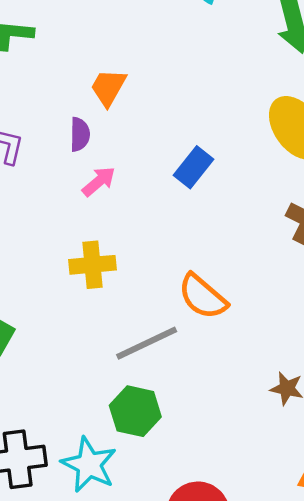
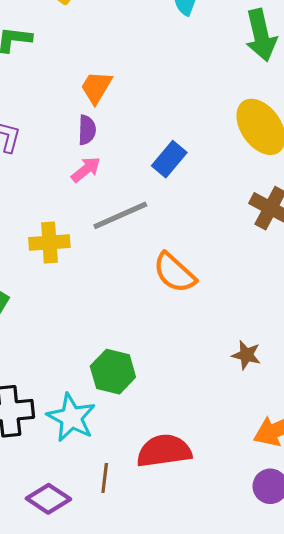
purple semicircle: (80, 134) -> (87, 130), moved
yellow cross: (92, 265) -> (49, 242), moved
gray line: (147, 343) -> (120, 215), moved

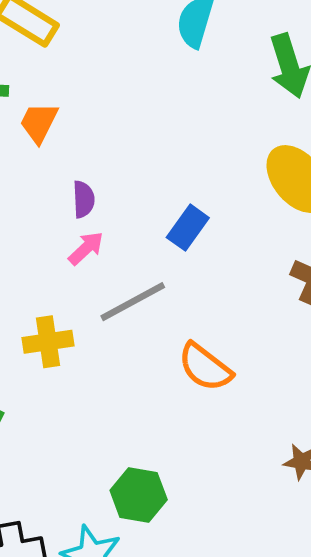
orange trapezoid: (96, 87) -> (39, 123), moved

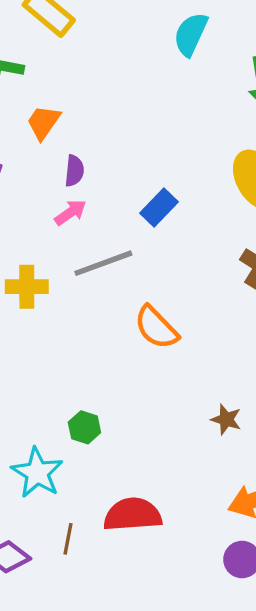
orange trapezoid: (39, 123) -> (43, 122), moved
green hexagon: (139, 495) -> (84, 427), size x0.7

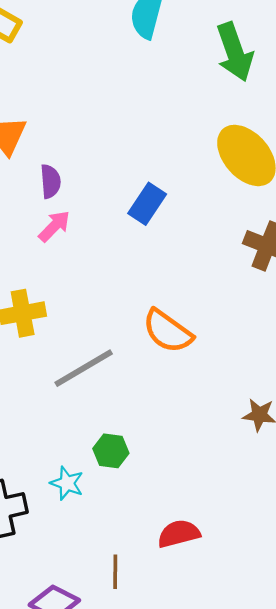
gray line: (103, 263) -> (84, 368), moved
cyan star: (37, 473) -> (67, 483), moved, size x0.6
red semicircle: (133, 515) -> (179, 534), size x0.7

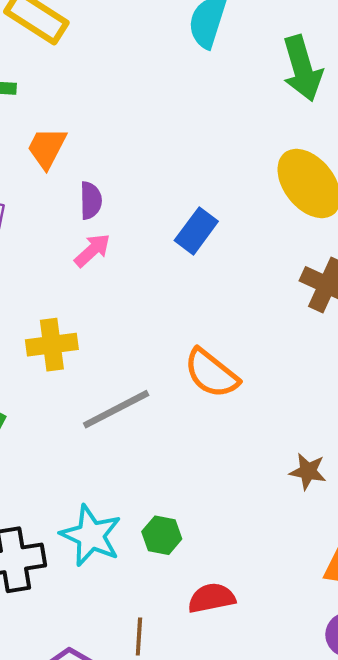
green hexagon: (111, 451) -> (162, 535), moved
cyan star: (67, 483) -> (91, 536), size x1.6

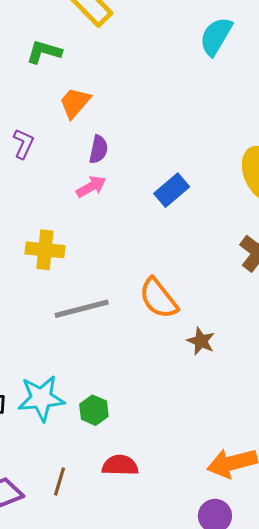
brown star: (308, 471) -> (201, 341), moved
cyan star: (91, 536) -> (41, 398), turned 30

